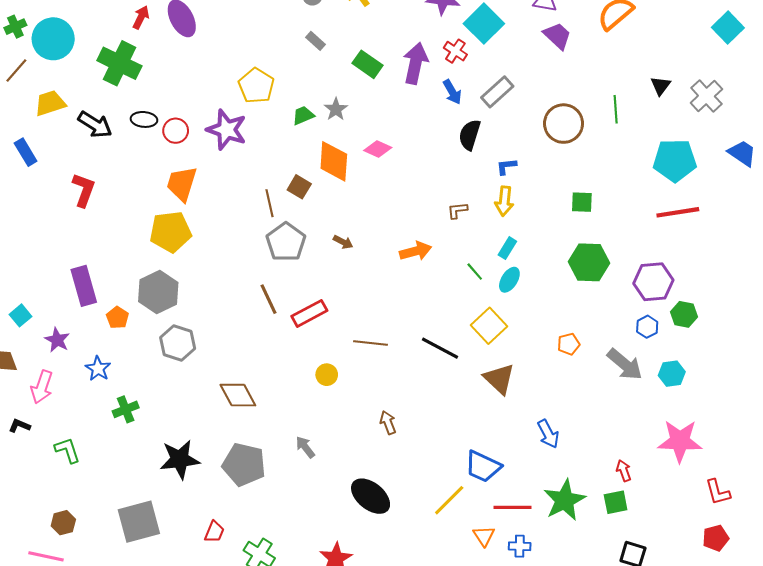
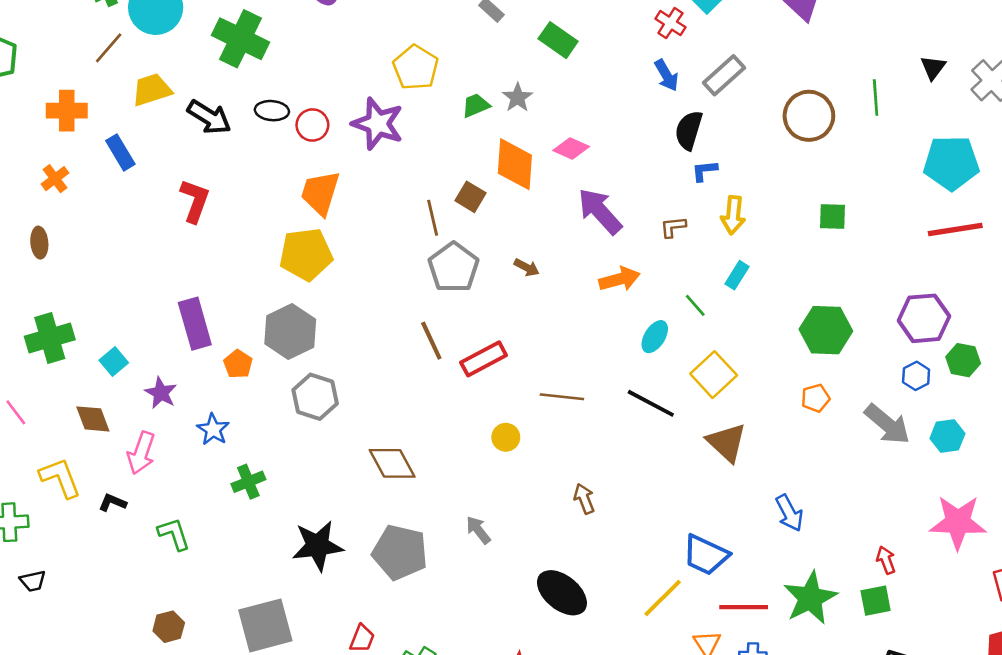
purple arrow: (416, 63) -> (600, 211), moved, turned -54
blue L-shape: (506, 166) -> (704, 171), moved
green hexagon: (589, 262) -> (826, 330), moved
cyan ellipse: (509, 280) -> (655, 337), moved

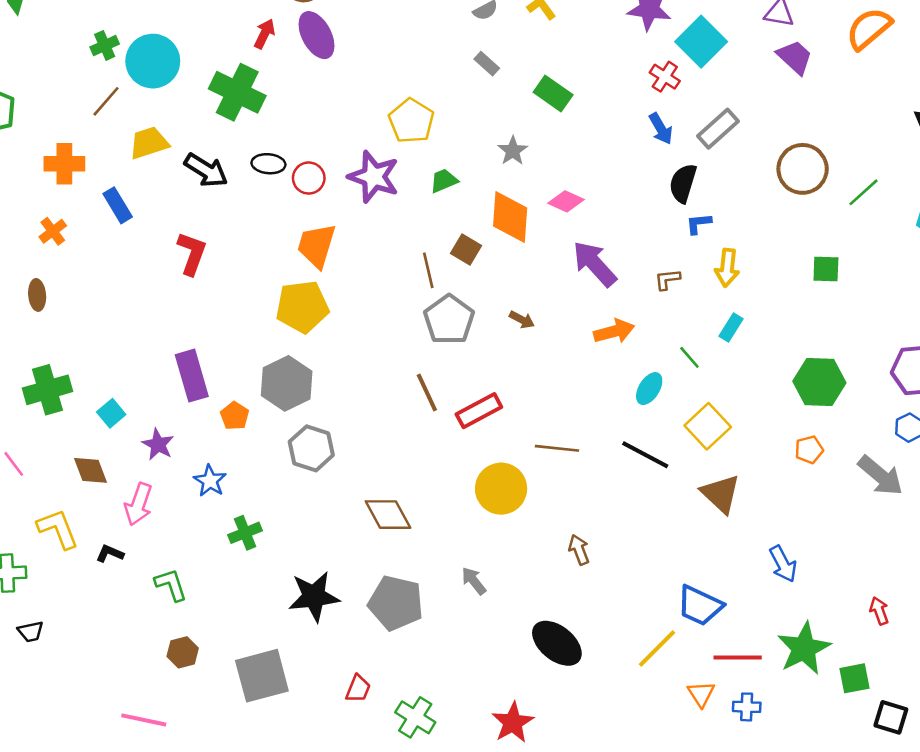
green line: (876, 98) -> (864, 192), moved, turned 52
green trapezoid: (476, 105) -> (444, 181), moved
yellow circle: (506, 437) -> (501, 489), size x1.8
green square: (876, 601) -> (855, 678), moved
brown hexagon: (169, 627) -> (183, 652), moved

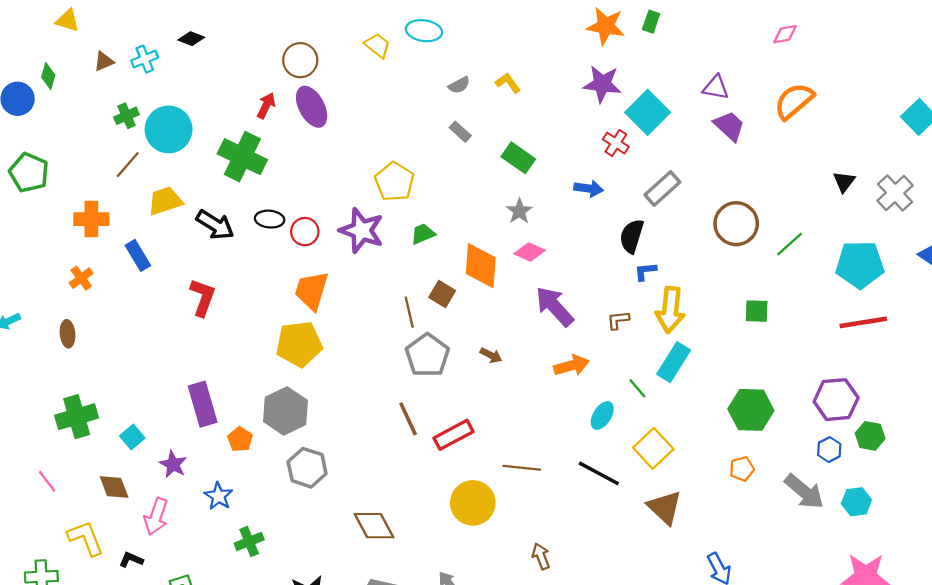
blue arrow: (661, 129) -> (589, 188), moved, turned -52
gray star: (513, 151) -> (519, 211), moved
yellow arrow: (727, 268) -> (670, 310), size x1.4
cyan rectangle: (731, 327) -> (674, 362), size x1.6

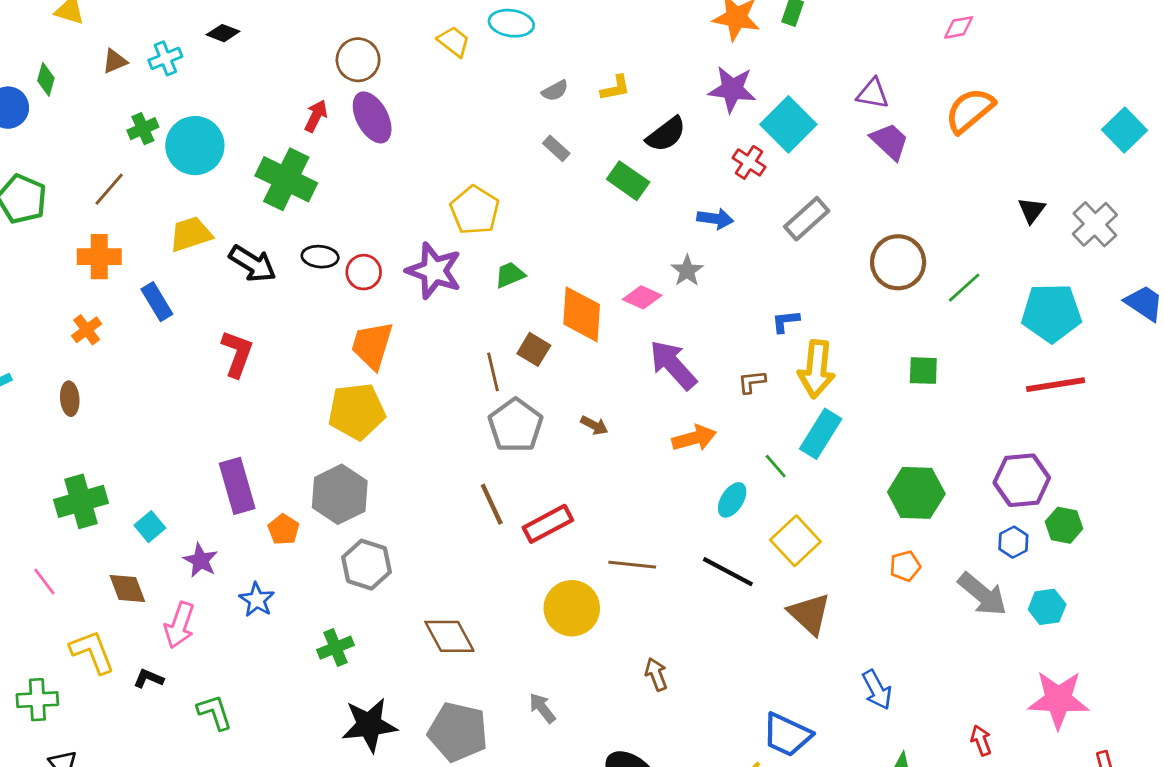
yellow L-shape: (508, 83) -> (615, 88), turned 115
brown line: (128, 165) -> (109, 189), moved
gray star: (519, 211) -> (687, 271), moved
black semicircle: (632, 236) -> (666, 134), moved, turned -144
green cross: (249, 541) -> (336, 648), moved

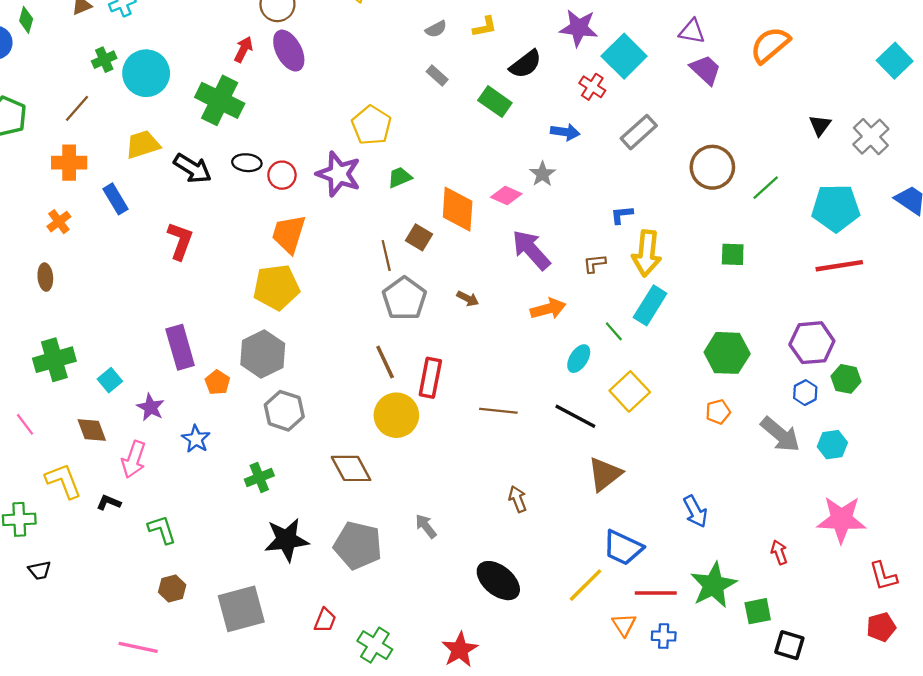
red rectangle: (548, 524) -> (430, 378), turned -51
yellow circle: (572, 608) -> (396, 415), moved
brown triangle: (809, 614) -> (605, 474), moved, turned 39

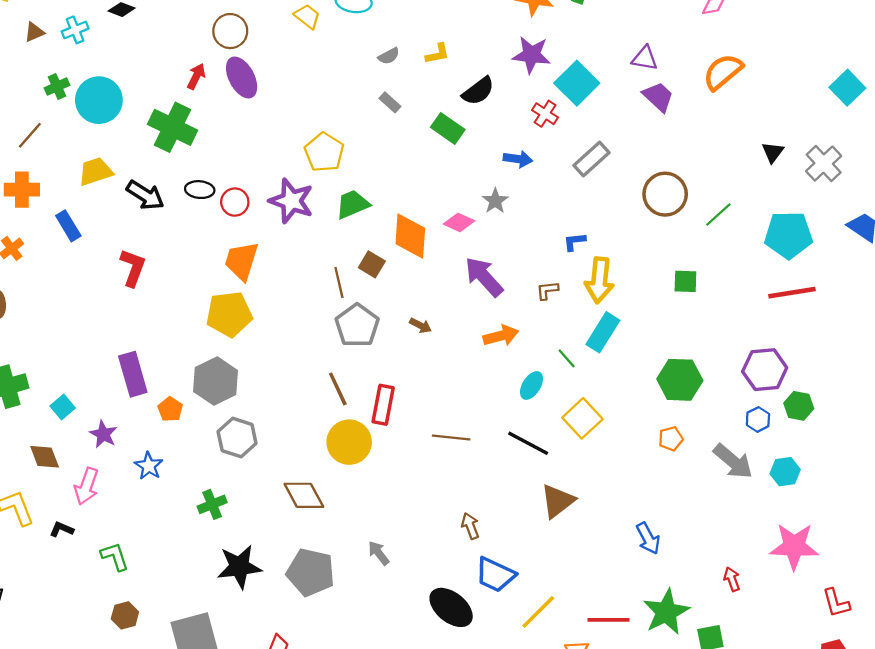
green trapezoid: (400, 177) -> (353, 204), size x1.4
blue trapezoid: (623, 548) -> (495, 575), moved

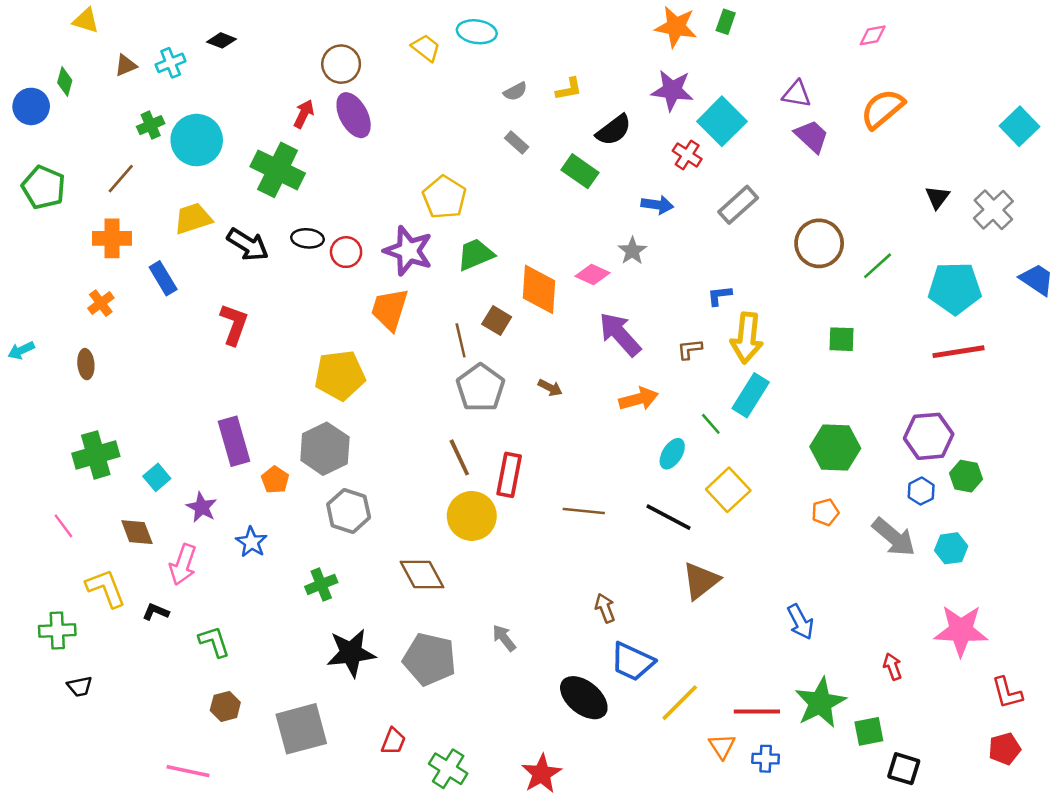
orange trapezoid: (242, 261) -> (390, 309), moved

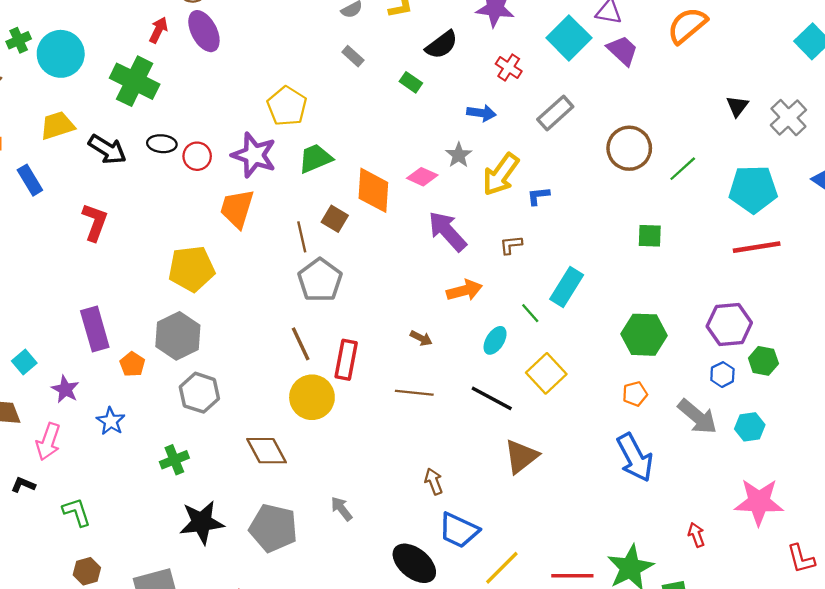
cyan square: (722, 121) -> (569, 38), moved
green rectangle: (580, 171) -> (411, 82), size x0.7
yellow arrow: (747, 338) -> (501, 174), moved, turned 30
brown arrow: (550, 388) -> (421, 338), moved
blue arrow: (800, 622) -> (635, 458), moved, size x1.5

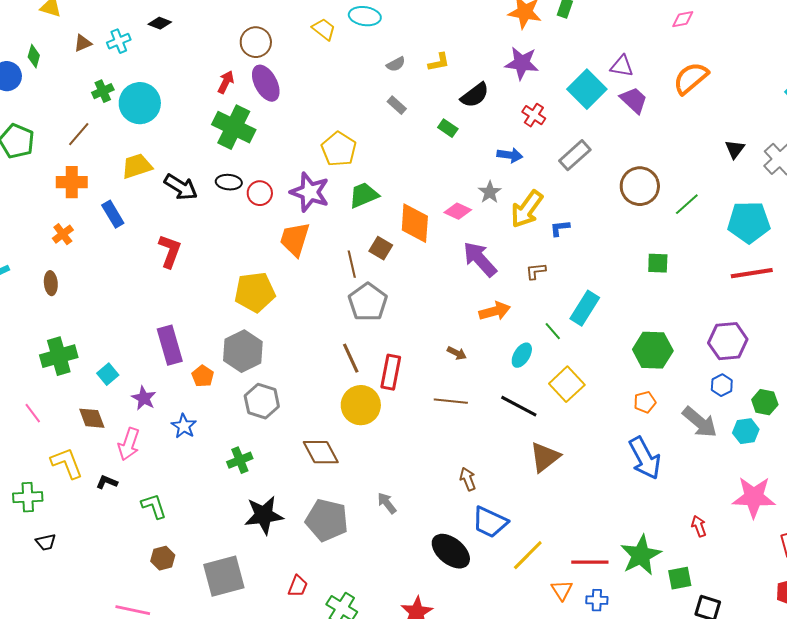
green cross: (135, 81) -> (234, 127), moved
green hexagon: (763, 361) -> (765, 402), moved

